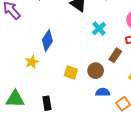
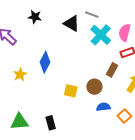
cyan cross: (99, 28) -> (101, 35), moved, size x1.5
yellow star: (32, 62) -> (20, 74), moved

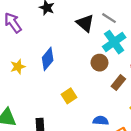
brown circle: (94, 87) -> (99, 63), moved
yellow square: (71, 91) -> (69, 96), turned 32

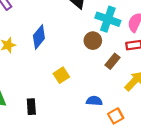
cyan cross: (114, 42) -> (108, 19), turned -35

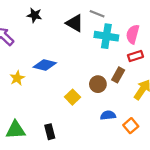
blue diamond: (39, 37) -> (45, 65), turned 75
brown circle: (93, 41) -> (98, 84), moved

